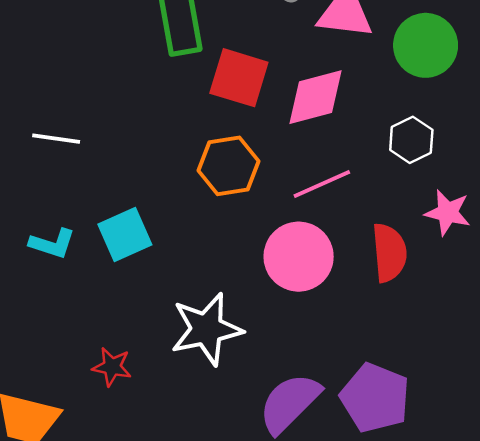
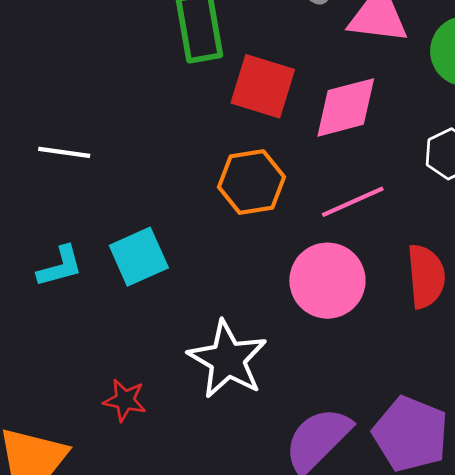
cyan L-shape: (52, 244) -> (60, 266), turned -33
white star: (207, 329) -> (228, 359), turned -30

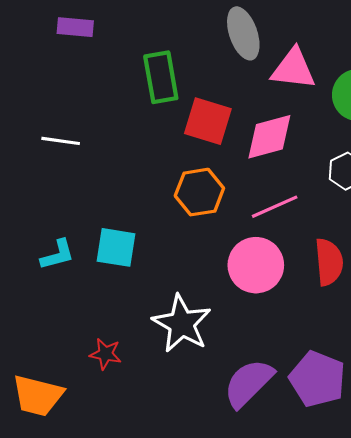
white line: (64, 152) -> (61, 141), moved
cyan square: (139, 257) -> (116, 247), turned 33

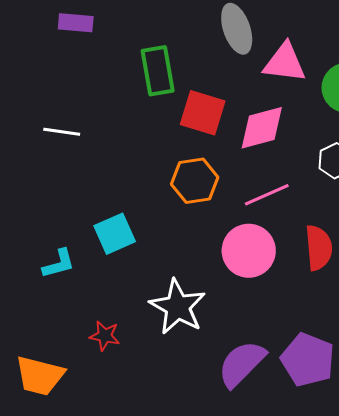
cyan square: (116, 247) -> (115, 234), turned -33
cyan L-shape: (57, 255) -> (59, 264), moved

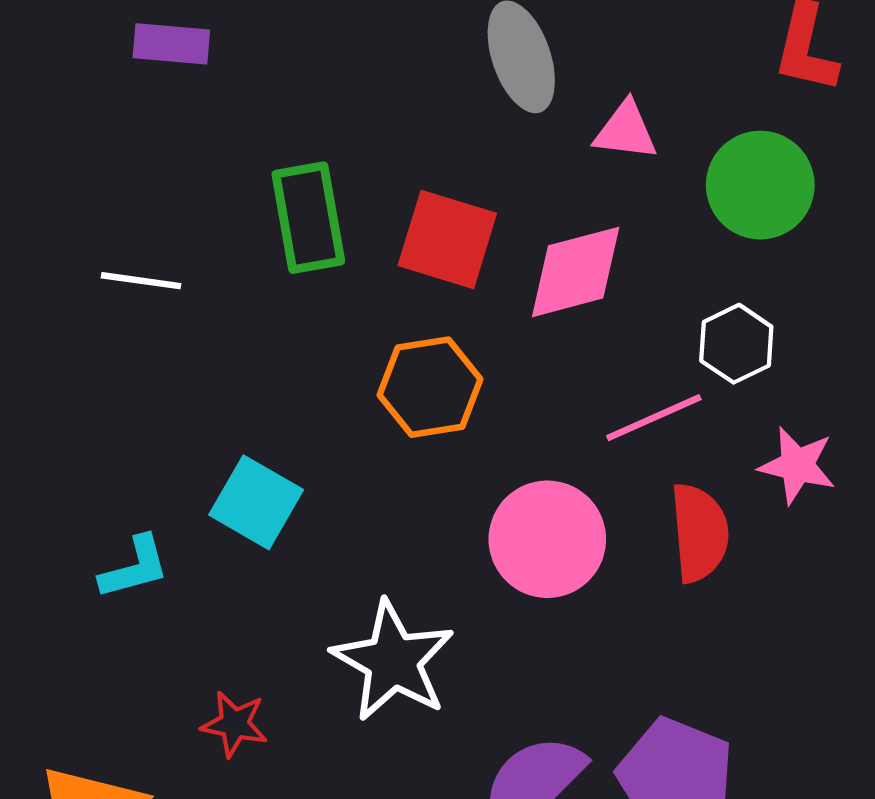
pink triangle: (285, 63) -> (626, 131), size x0.7
green rectangle: (158, 71) -> (308, 218), moved
pink line: (267, 195) -> (654, 418), moved
cyan square: (115, 234) -> (256, 502), turned -36

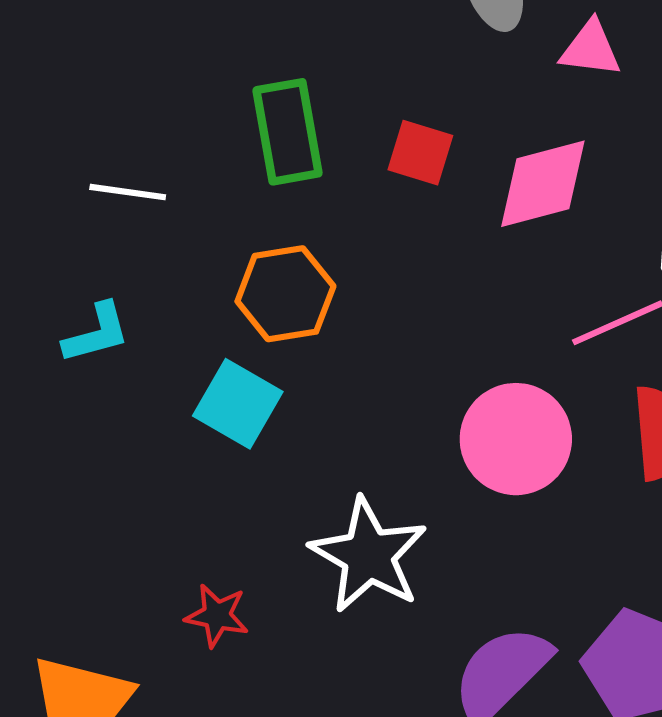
red square: (447, 239) -> (420, 153), size x0.7
orange hexagon: (430, 387) -> (285, 294), moved
cyan L-shape: (134, 567) -> (97, 333), moved

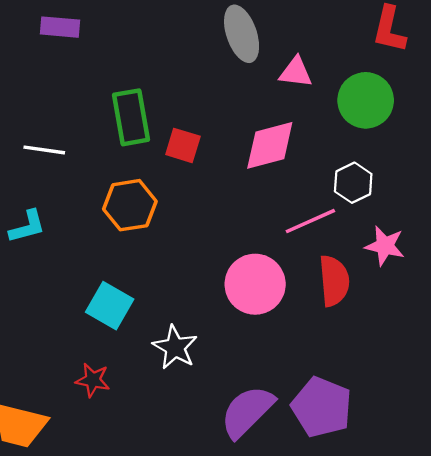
red square: (420, 153) -> (183, 145), moved
cyan square: (238, 404) -> (110, 306), moved
white star: (368, 555) -> (175, 347), size x0.7

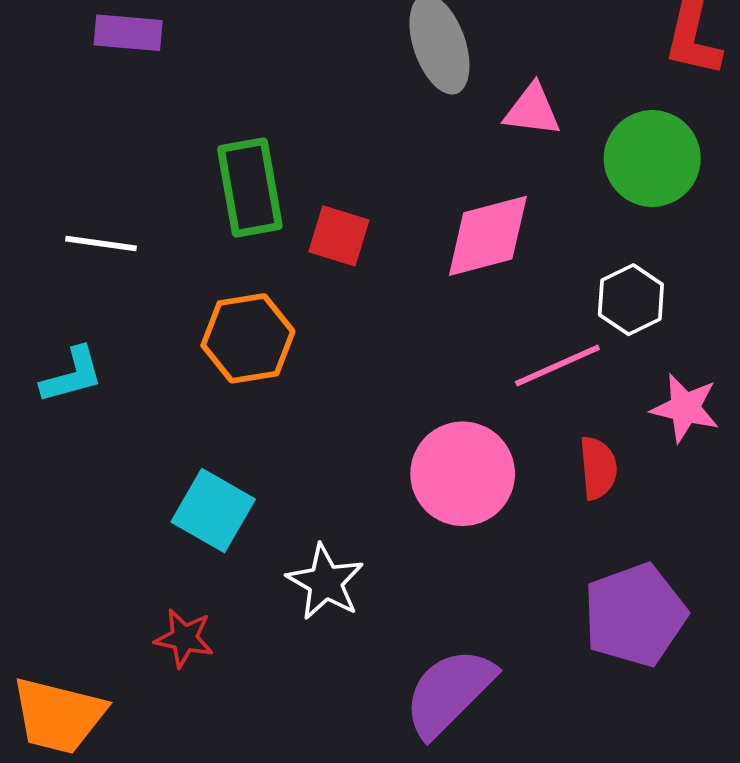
red semicircle: (334, 281) -> (598, 468), size x0.7
purple pentagon: (322, 407) -> (635, 615), moved, turned 30

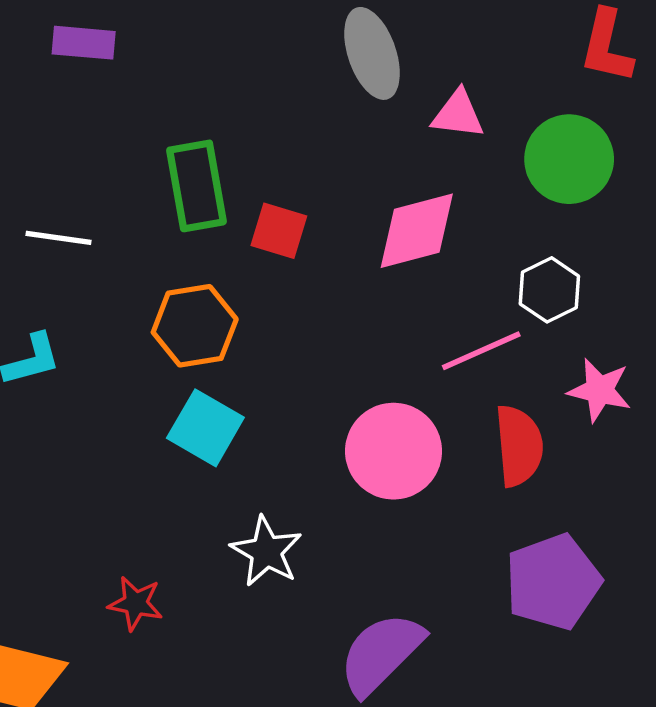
red semicircle: (598, 468) -> (519, 446), size x1.4
cyan square: (213, 511) -> (205, 428), moved

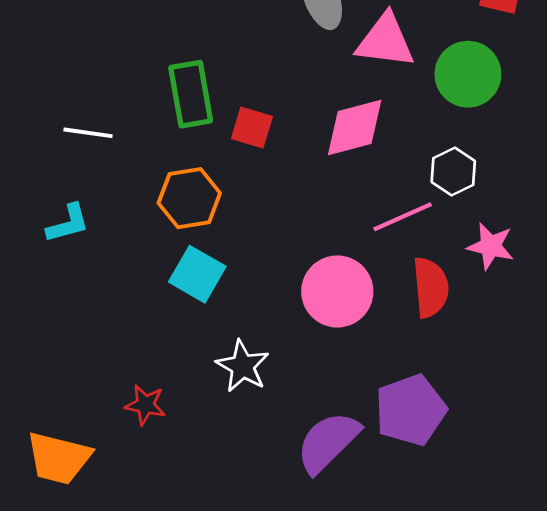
pink triangle: (458, 114) -> (385, 41), size x1.5
purple pentagon: (553, 582) -> (411, 410), moved

